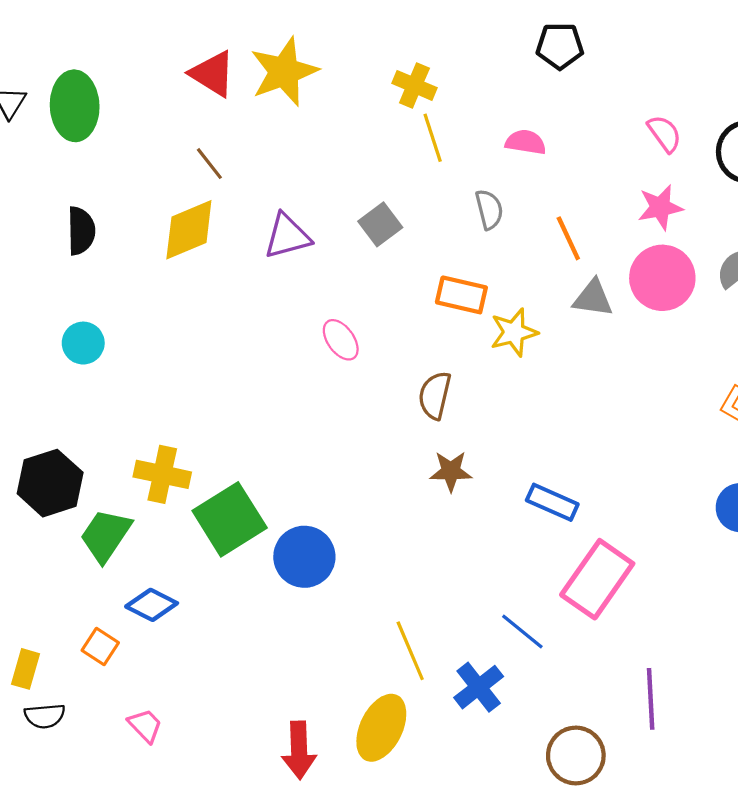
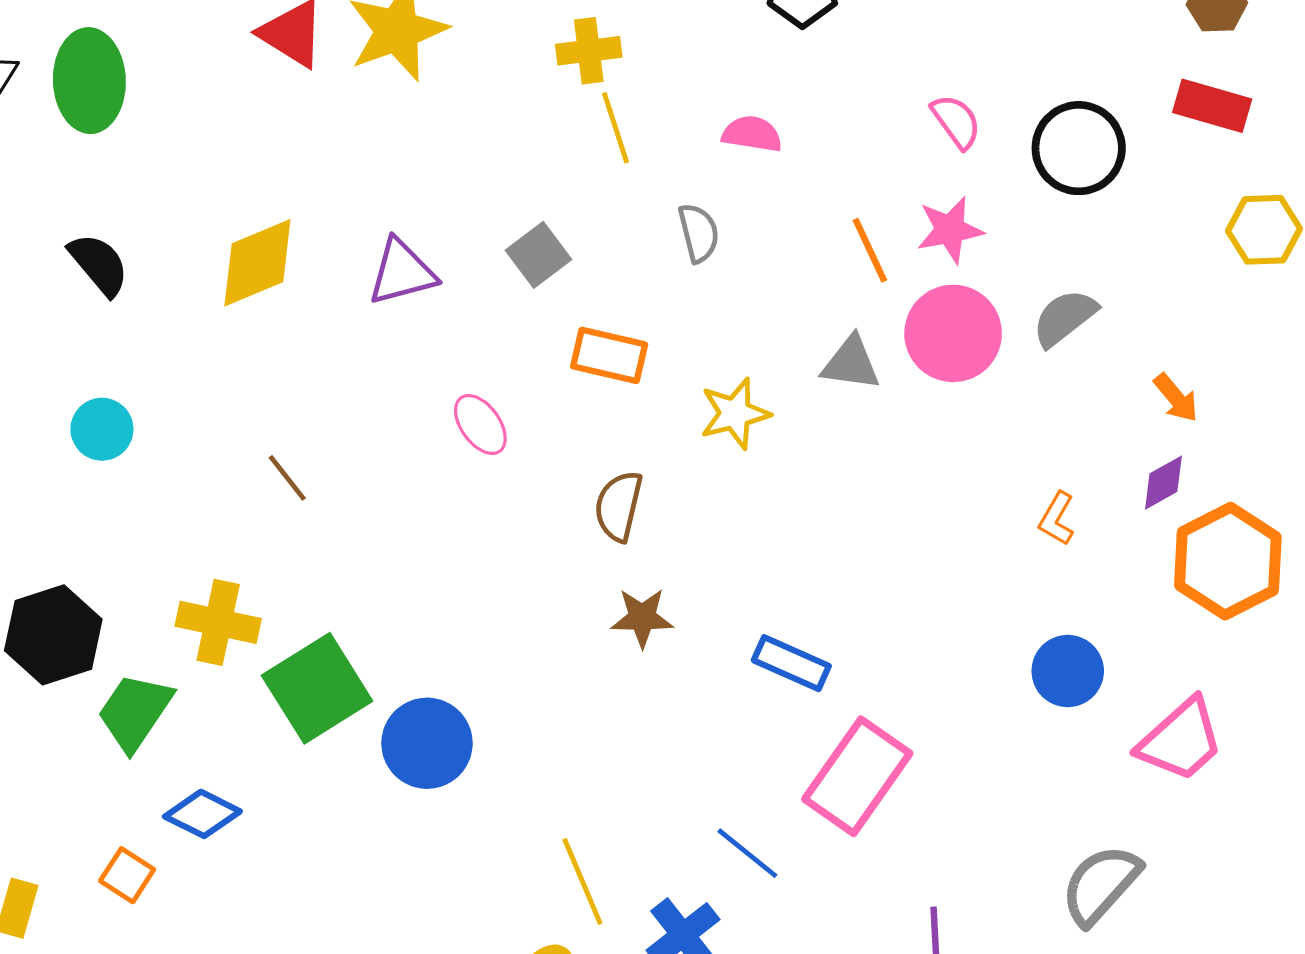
yellow cross: (414, 85) -> (589, 51), turned -30
brown line: (209, 164) -> (287, 478), moved
black semicircle: (81, 231) -> (99, 264), turned -39
orange line: (568, 238) -> (870, 250), moved
orange rectangle: (461, 295) -> (609, 355), moved

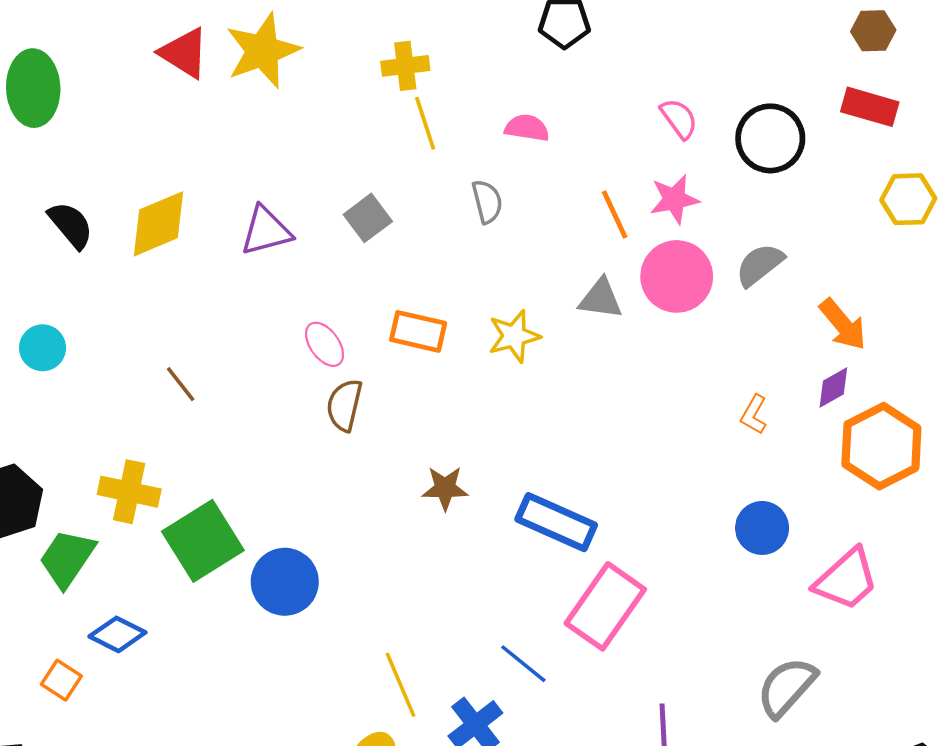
black semicircle: (99, 264) -> (71, 225), moved
orange rectangle: (609, 355) -> (418, 331), moved
orange arrow: (1176, 398) -> (843, 324), size x1.4
brown semicircle: (619, 506) -> (344, 405), moved
blue rectangle: (791, 663) -> (556, 522), size x1.4

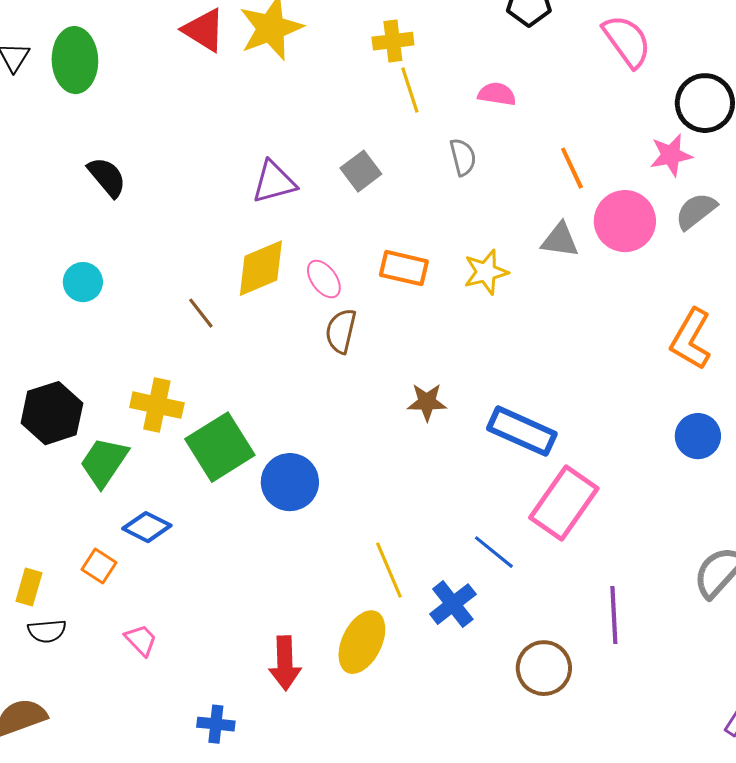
pink semicircle: (679, 119) -> (627, 41), moved, size x1.5
pink star: (674, 199) -> (671, 155), moved
yellow diamond: (158, 224) -> (261, 268), moved
orange L-shape: (754, 414) -> (691, 339), size x1.8

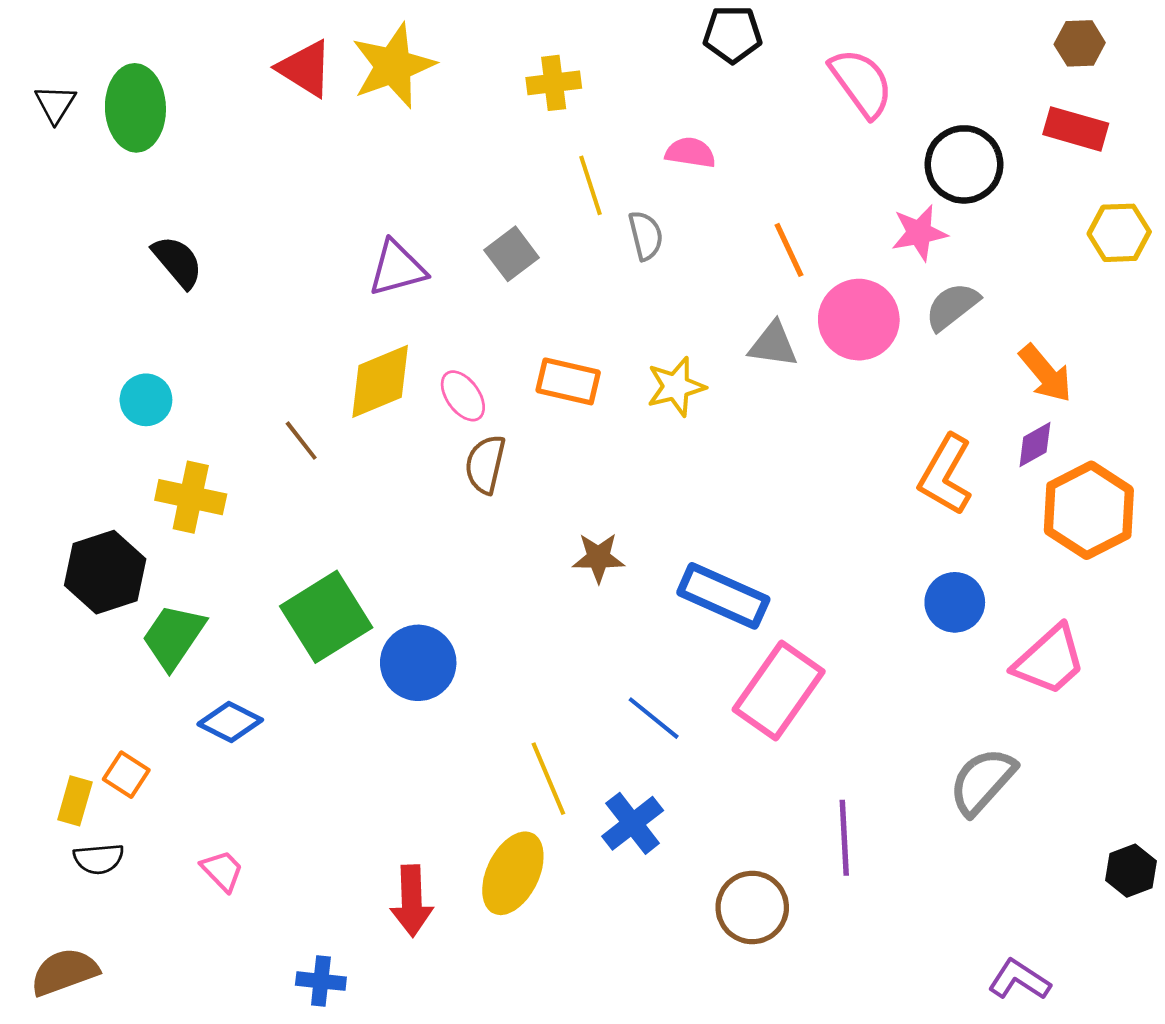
yellow line: (410, 90) -> (590, 185), moved
yellow cross: (157, 405) -> (191, 497), moved
blue line: (494, 552) -> (654, 718), moved
orange square: (99, 566) -> (126, 775), moved

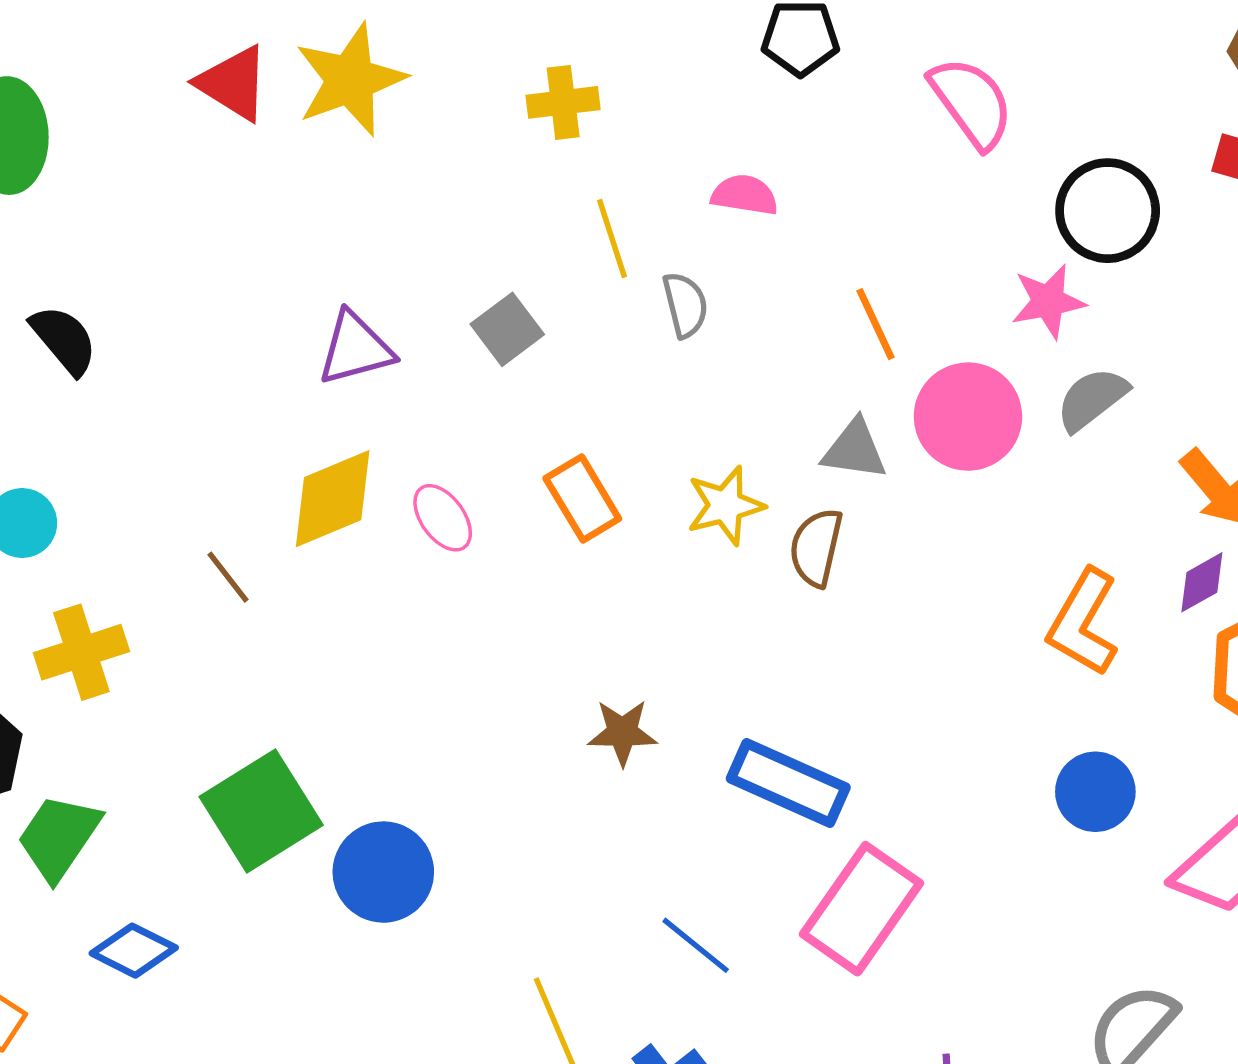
orange rectangle: (568, 381) -> (582, 499), turned 46
brown semicircle: (485, 464) -> (816, 547), moved
yellow cross: (191, 497) -> (81, 652), turned -30

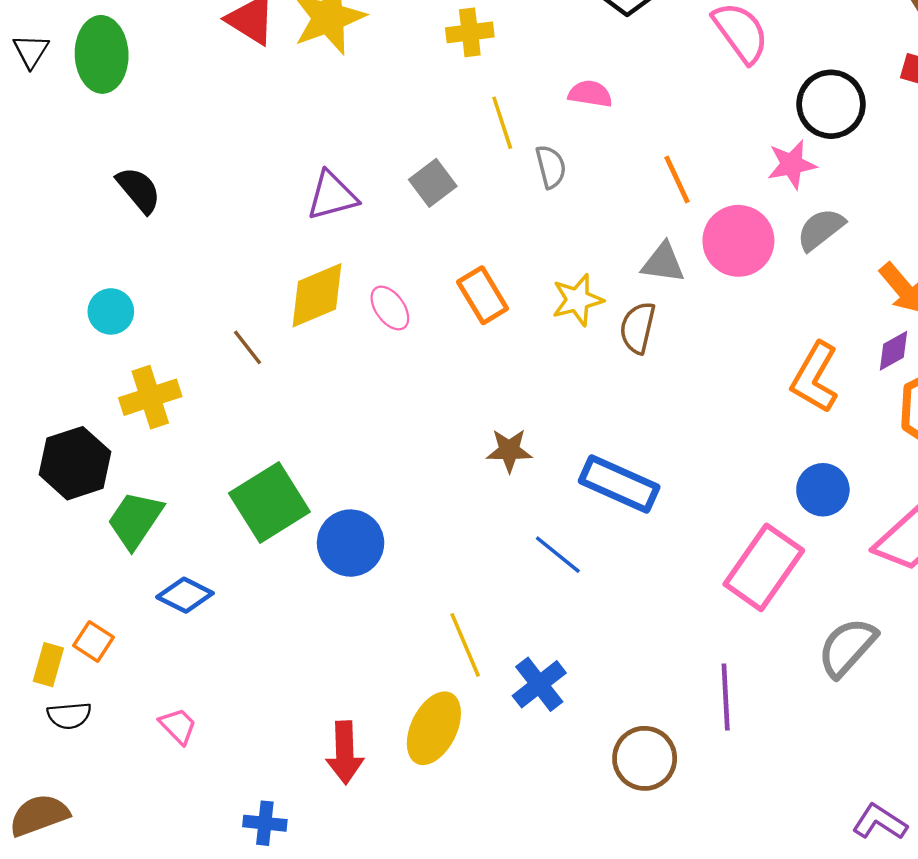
pink rectangle: (862, 909) -> (764, 567), moved
blue line: (696, 945) -> (558, 555), moved

